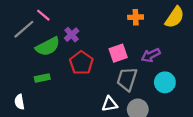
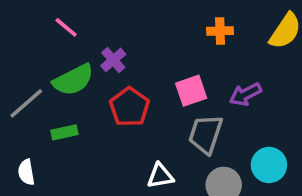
gray line: (24, 29) -> (26, 103), moved
cyan circle: (165, 82) -> (269, 165), moved
white triangle: (110, 104) -> (160, 176), moved

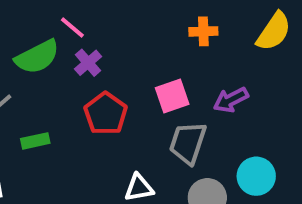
pink line: (66, 27) -> (72, 28), moved
green semicircle: (73, 80) -> (37, 57), moved

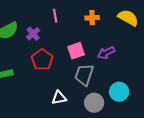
pink line: (72, 28) -> (55, 16), moved, turned 40
yellow semicircle: (274, 31) -> (128, 18), turned -95

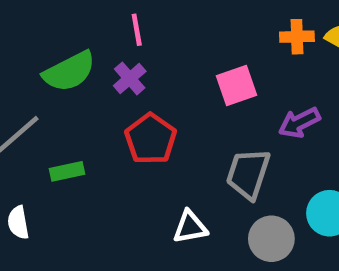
pink line: (55, 16) -> (137, 30), moved
orange cross: (92, 18) -> (297, 37), moved
pink square: (76, 51) -> (237, 85), moved

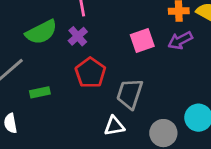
purple arrow: (299, 123) -> (180, 40), moved
gray trapezoid: (248, 174) -> (130, 94), moved

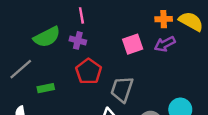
purple cross: (78, 36) -> (78, 40), turned -35

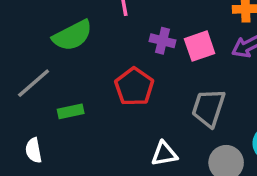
purple cross: (78, 40) -> (163, 41), moved
gray trapezoid: (122, 89) -> (208, 108), moved

